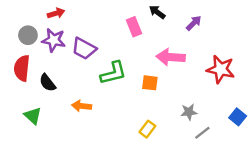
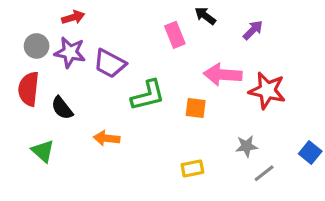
red star: (221, 69) -> (267, 91), moved
yellow rectangle: (147, 129) -> (192, 168), turned 42

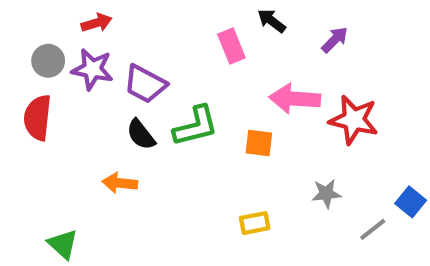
black semicircle: (62, 108) -> (141, 135), moved
orange arrow: (107, 138) -> (120, 183), moved
green triangle: (43, 151) -> (63, 244), moved
gray line: (264, 173) -> (373, 229), moved

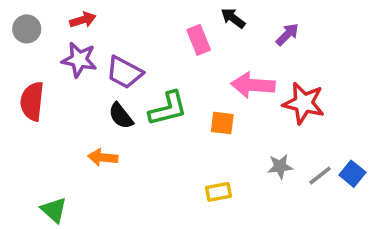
gray circle: (48, 61) -> (27, 29), moved
gray line: (373, 229) -> (320, 176), moved

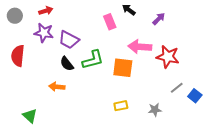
orange square: (222, 123) -> (123, 68), size x1.5
gray star: (280, 166) -> (155, 110), moved
gray line: (320, 176) -> (177, 88), moved

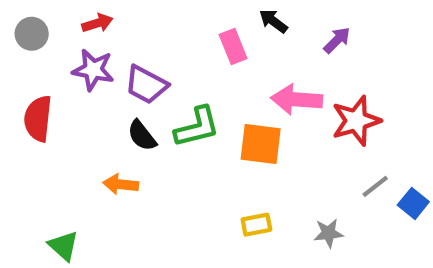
red star: (168, 57) -> (356, 121), turned -30

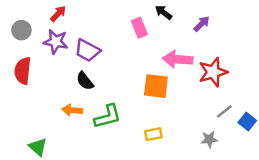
red arrow: (97, 23) -> (58, 14), turned -30
gray circle: (32, 34) -> (21, 30), moved
green L-shape: (197, 127) -> (108, 116), moved
gray star: (329, 233) -> (209, 139), moved

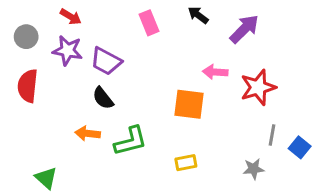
red arrow: (58, 14) -> (71, 17), turned 78
purple arrow: (202, 24) -> (244, 29), size x1.5
pink rectangle: (139, 28) -> (149, 23), moved
pink arrow: (177, 59) -> (215, 72), size x0.7
gray line: (224, 111) -> (272, 135), turned -42

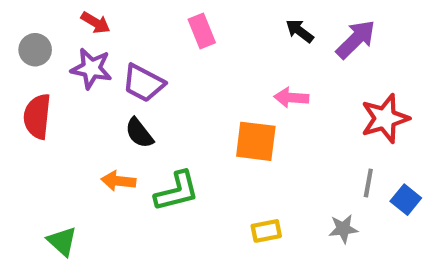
black arrow: (198, 15) -> (300, 31), moved
purple arrow: (244, 29) -> (356, 39), moved
red star: (258, 87) -> (385, 118), moved
yellow rectangle: (186, 163) -> (266, 231), moved

